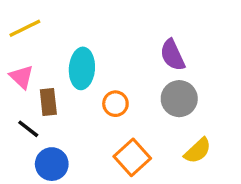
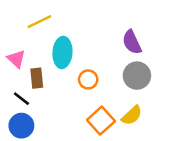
yellow line: (25, 28) -> (39, 22), moved
yellow semicircle: (198, 151) -> (132, 115), moved
blue circle: (52, 164) -> (21, 126), moved

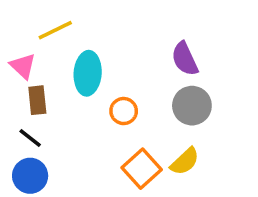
pink triangle: (16, 59) -> (23, 66), moved
brown rectangle: (37, 78) -> (37, 100), moved

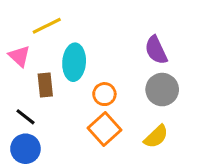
brown rectangle: (37, 100) -> (45, 85), moved
orange square: (142, 169) -> (104, 129), moved

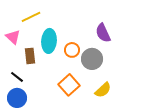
gray circle: (162, 90) -> (92, 59), moved
orange circle: (104, 94) -> (72, 50), moved

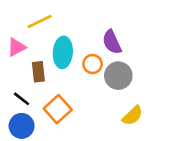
purple semicircle: (103, 33) -> (112, 42), moved
pink triangle: (13, 37) -> (16, 47), turned 49
orange square: (69, 85) -> (58, 109), moved

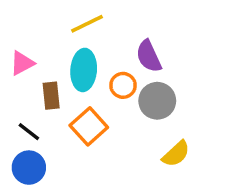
yellow line: (40, 21) -> (87, 24), moved
orange square: (58, 109) -> (89, 126), moved

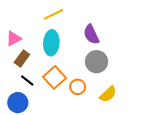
orange circle: (123, 85) -> (78, 87), moved
brown rectangle: (51, 96) -> (22, 59), moved, turned 42
black line: (29, 132) -> (27, 81), moved

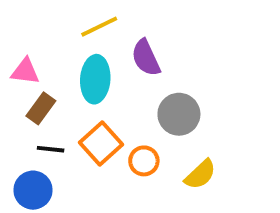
purple semicircle: (91, 34) -> (146, 58), moved
pink triangle: (14, 39) -> (25, 71), turned 35
black line: (27, 81) -> (51, 149), turned -32

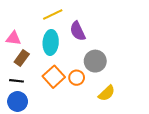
black line: (51, 149) -> (17, 81), moved
orange circle: (144, 161) -> (77, 78), moved

